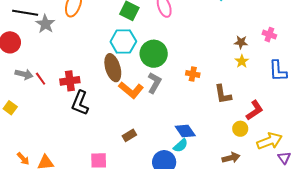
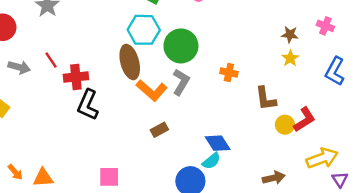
blue L-shape: (278, 71) -> (335, 71), turned 30
red line: (41, 79) -> (51, 60), moved
yellow circle: (240, 129) -> (285, 125), moved
brown rectangle: (129, 135) -> (159, 130), moved

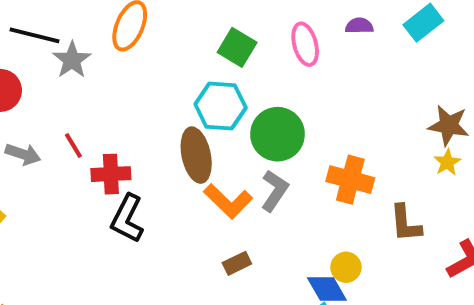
brown star: (290, 35) -> (449, 125), size x1.5
orange cross: (229, 73) -> (350, 180), size x1.6
yellow circle: (285, 125) -> (346, 267), moved

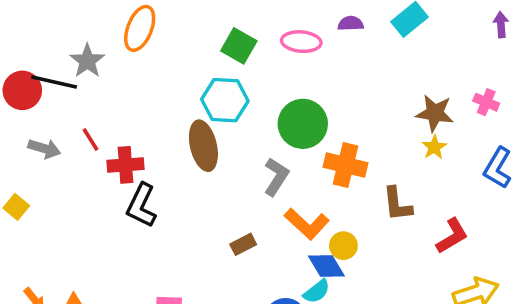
black line: (35, 35) -> (54, 82), moved
pink ellipse: (305, 44) -> (301, 42), turned -69
green circle: (278, 134) -> (303, 124), moved
orange L-shape: (228, 201) -> (307, 224), moved

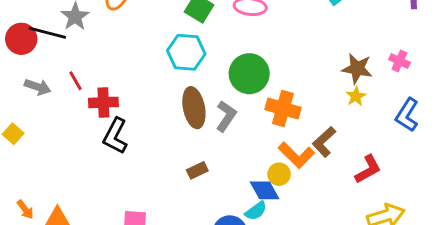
brown ellipse: (203, 146) -> (194, 108), moved
brown L-shape: (397, 204) -> (324, 142), turned 52
orange L-shape: (307, 224) -> (296, 155), moved

